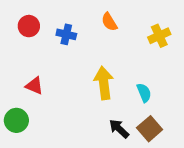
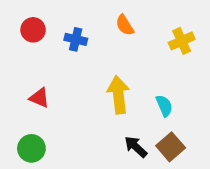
green circle: (16, 120) -> (31, 148), moved

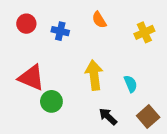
red triangle: (39, 98) -> (31, 78), size x1.6
brown square: (171, 147) -> (148, 116), moved
green circle: (31, 148) -> (51, 101), moved

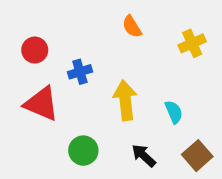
red circle: (26, 24) -> (35, 50), moved
blue cross: (60, 31) -> (80, 72), moved, turned -30
green circle: (51, 101) -> (83, 151), moved

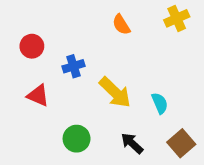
yellow cross: (192, 43) -> (177, 18), moved
yellow arrow: (125, 100) -> (115, 92), turned 141
red triangle: (41, 104) -> (38, 95), size x0.7

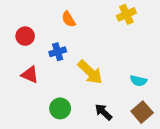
yellow cross: (177, 18) -> (126, 14), moved
orange semicircle: (121, 25) -> (69, 19), moved
cyan semicircle: (160, 103) -> (138, 81), moved, turned 126

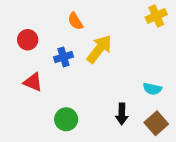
yellow cross: (126, 14) -> (156, 16), moved
yellow arrow: (90, 72) -> (99, 49), moved, turned -96
black arrow: (103, 112) -> (122, 114), moved, turned -132

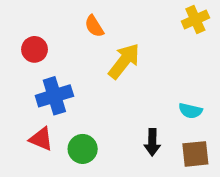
blue cross: (63, 57) -> (54, 96), moved, size x1.5
red triangle: (33, 82) -> (41, 139), moved
brown square: (156, 123) -> (195, 154), turned 35

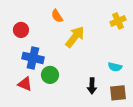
yellow cross: (195, 20) -> (118, 21), moved
blue cross: (54, 96) -> (33, 58), turned 30
green circle: (83, 149) -> (50, 75), moved

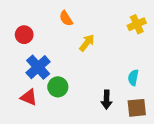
yellow arrow: (75, 37) -> (87, 43), size x0.7
blue cross: (33, 58) -> (38, 67), turned 35
cyan semicircle: (115, 67) -> (133, 78), turned 88

